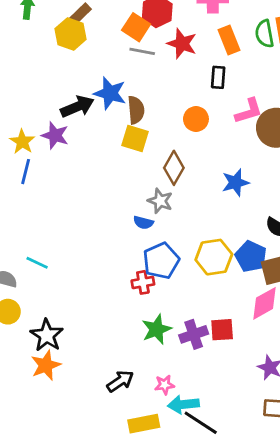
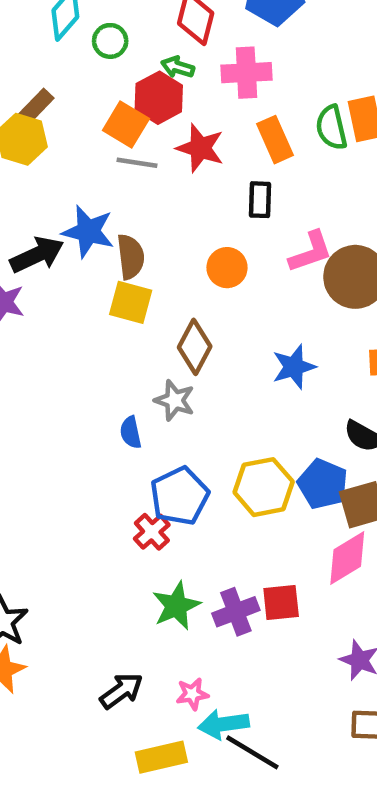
blue semicircle: (143, 223) -> (131, 432), moved, turned 66
red cross: (143, 282) -> (152, 532), turned -30

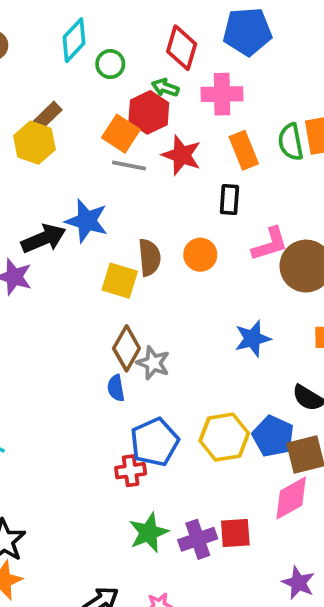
brown semicircle: (131, 257) -> (149, 257), moved
brown diamond: (195, 347) -> (127, 348), moved
red cross: (152, 532) -> (131, 471), turned 32

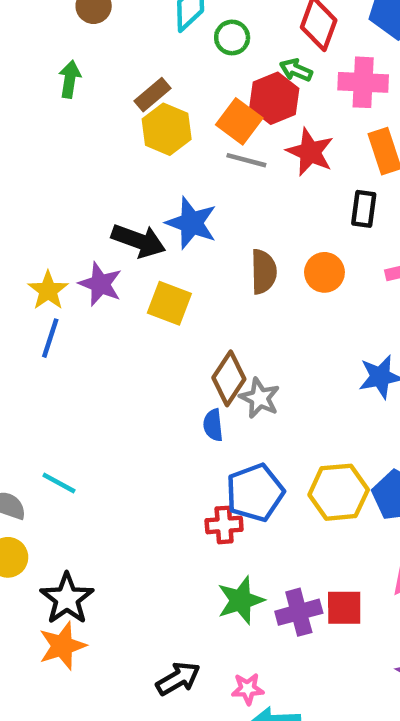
yellow hexagon: (34, 143) -> (167, 129), moved
black arrow: (44, 239) -> (139, 241), turned 39
yellow square: (120, 281) -> (169, 303), moved

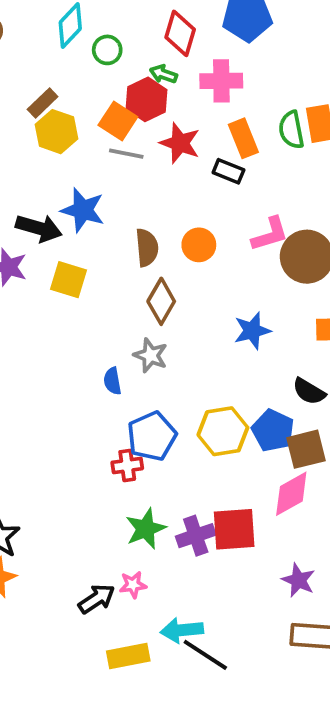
black rectangle: (364, 209) -> (228, 171), moved, turned -72
brown diamond: (229, 378) -> (161, 301), moved
red square: (344, 608) -> (234, 529), size x1.4
pink star: (248, 689) -> (133, 585), moved

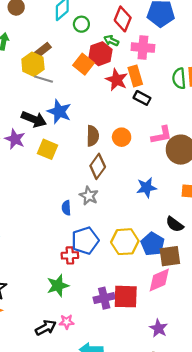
yellow hexagon: (57, 132) -> (33, 64), moved
orange rectangle: (243, 138) -> (135, 76), moved
gray line: (126, 154) -> (44, 79), moved
green star: (146, 529) -> (58, 286), moved

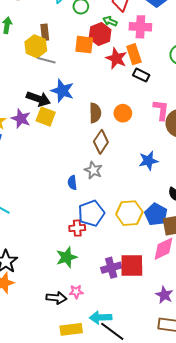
brown rectangle: (43, 50) -> (45, 32), turned -56
orange square: (84, 64) -> (84, 45), turned -30
pink L-shape: (162, 135) -> (161, 110), turned -70
yellow square: (47, 149) -> (46, 117), moved
black arrow: (46, 328) -> (56, 298), turned 36

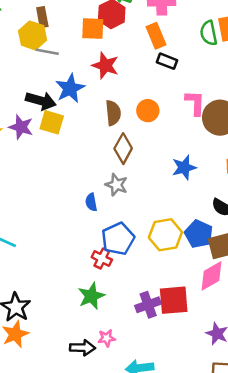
red star: (116, 58) -> (105, 66), moved
blue star: (62, 91) -> (70, 88), turned 30
red cross: (77, 228) -> (102, 258), turned 35

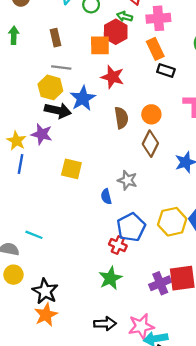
yellow hexagon: (33, 35) -> (50, 87), moved
yellow square: (52, 122) -> (71, 169), moved
brown diamond: (123, 149) -> (150, 144), moved
pink star: (107, 338) -> (141, 326), moved, size x1.6

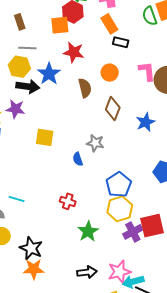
orange circle: (151, 114) -> (110, 73), moved
yellow hexagon: (172, 222) -> (120, 209), moved
blue pentagon: (131, 227) -> (119, 185), moved
red cross: (118, 245) -> (68, 201), moved
orange star: (46, 315) -> (34, 269), turned 30

